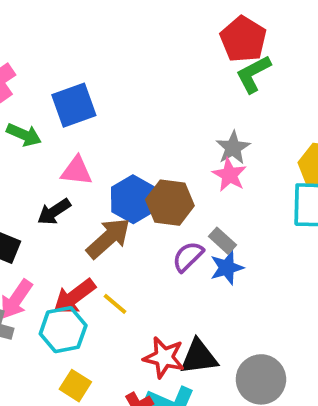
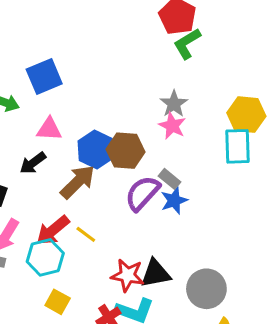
purple semicircle: (188, 257) -> (142, 193), size x1.4

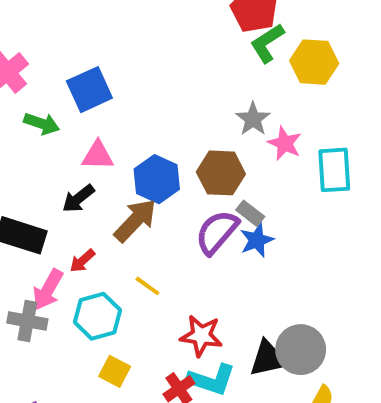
yellow hexagon: (246, 115) -> (314, 62), moved
pink star: (172, 126) -> (285, 143), moved
brown hexagon: (126, 151) -> (221, 173), moved
red arrow: (53, 230) -> (82, 261), moved, size x0.6
black triangle: (156, 273) -> (268, 359), moved

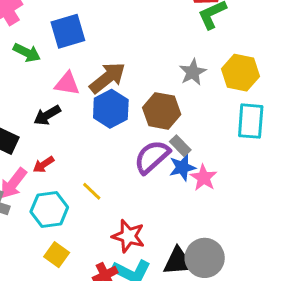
yellow hexagon: (314, 62) -> (240, 73), moved
pink star: (285, 143) -> (203, 178), moved
brown arrow: (135, 220) -> (108, 78), moved

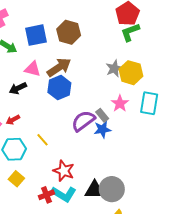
yellow hexagon: (240, 73) -> (131, 73), moved
brown hexagon: (162, 111) -> (69, 32), moved
pink star: (203, 178) -> (120, 103), moved

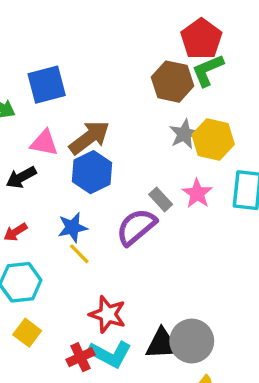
brown hexagon: (69, 32) -> (172, 82), moved
gray rectangle: (102, 115) -> (161, 199), moved
blue star: (102, 129) -> (73, 228), moved
yellow line: (43, 140) -> (79, 254), moved

